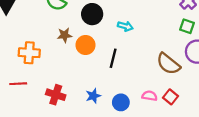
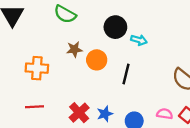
black circle: (92, 14) -> (115, 27), moved
red line: (18, 84) -> (35, 107), moved
red cross: (56, 95) -> (79, 113), moved, turned 30

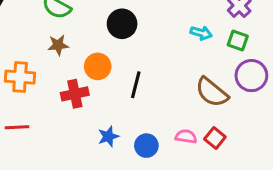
cyan arrow: (139, 40) -> (201, 33), moved
brown star: (74, 49) -> (58, 45), moved
red cross: (79, 113) -> (75, 94), moved, turned 30

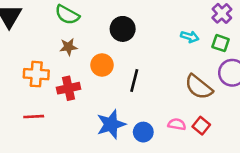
red cross: (75, 94) -> (68, 88), moved
blue star: (108, 136) -> (111, 124), size x1.6

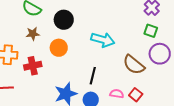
black circle: (123, 29) -> (64, 20), moved
cyan arrow: (190, 37) -> (103, 40), moved, size x1.6
black line: (134, 80) -> (93, 76), moved

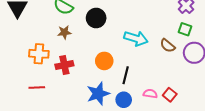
orange circle: (59, 48) -> (104, 61), moved
brown semicircle: (134, 65) -> (168, 46), moved, size x0.7

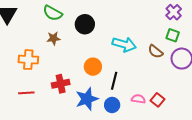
red cross: (64, 65) -> (61, 84), moved

